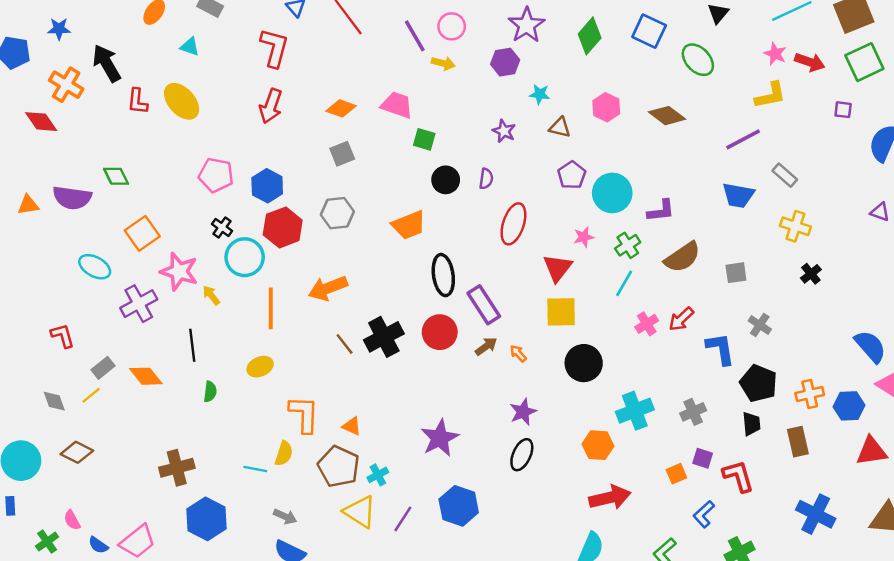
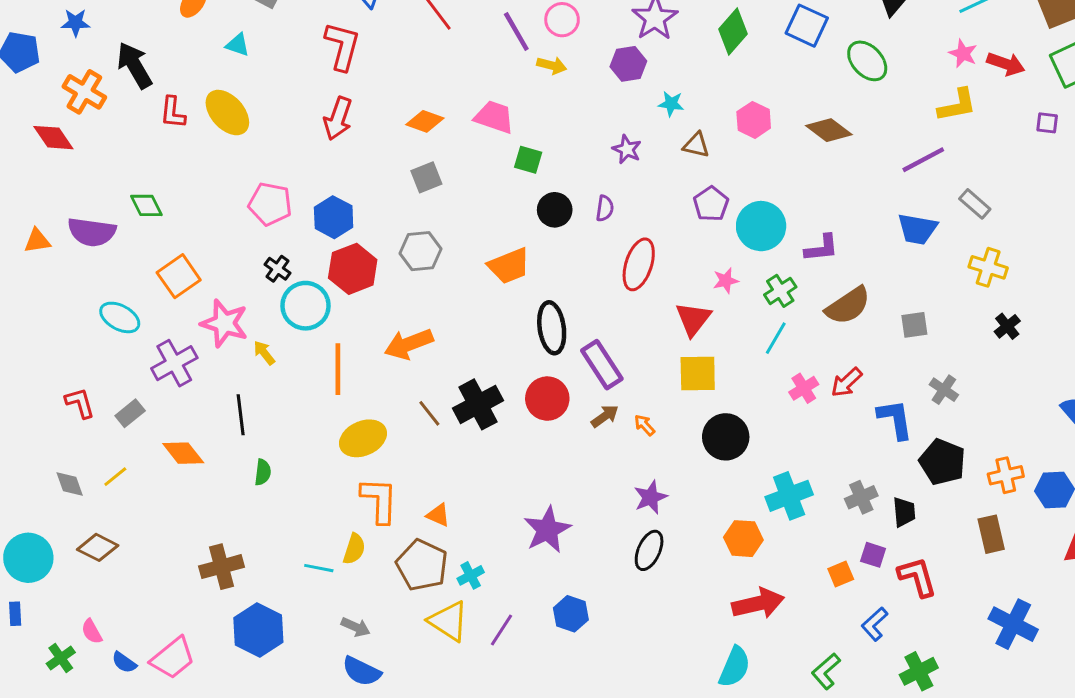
yellow ellipse: (260, 367) -> (363, 438), moved, size x1.4
gray rectangle: (103, 368) -> (130, 413), moved
black trapezoid: (751, 424) -> (904, 512), moved
blue hexagon: (459, 506) -> (571, 614), size x0.7

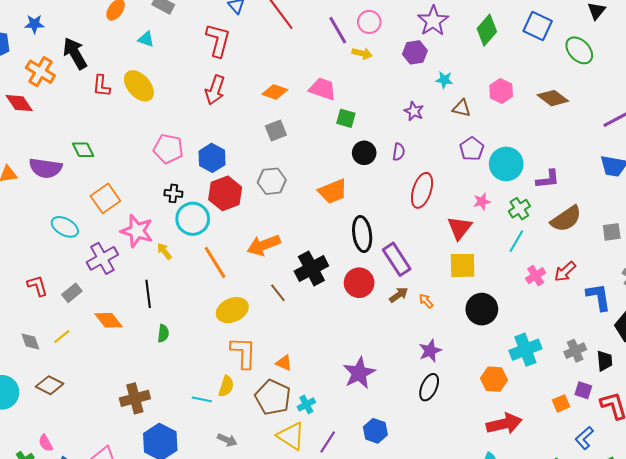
black cross: (277, 269) -> (173, 193), turned -30
orange line: (338, 369) -> (215, 262), turned -32
black cross: (478, 404) -> (311, 268), moved

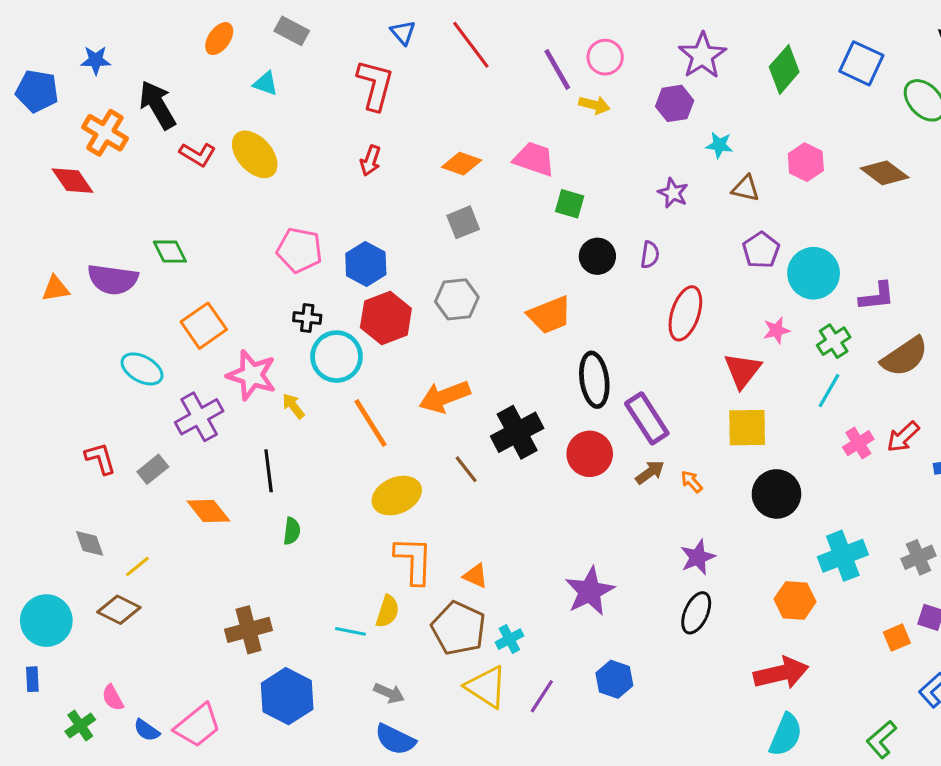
red L-shape: (101, 86) -> (198, 154), turned -65
red arrow: (215, 90) -> (370, 161), size x0.7
yellow line: (62, 336) -> (137, 567), moved
red arrow: (504, 424) -> (781, 673), moved

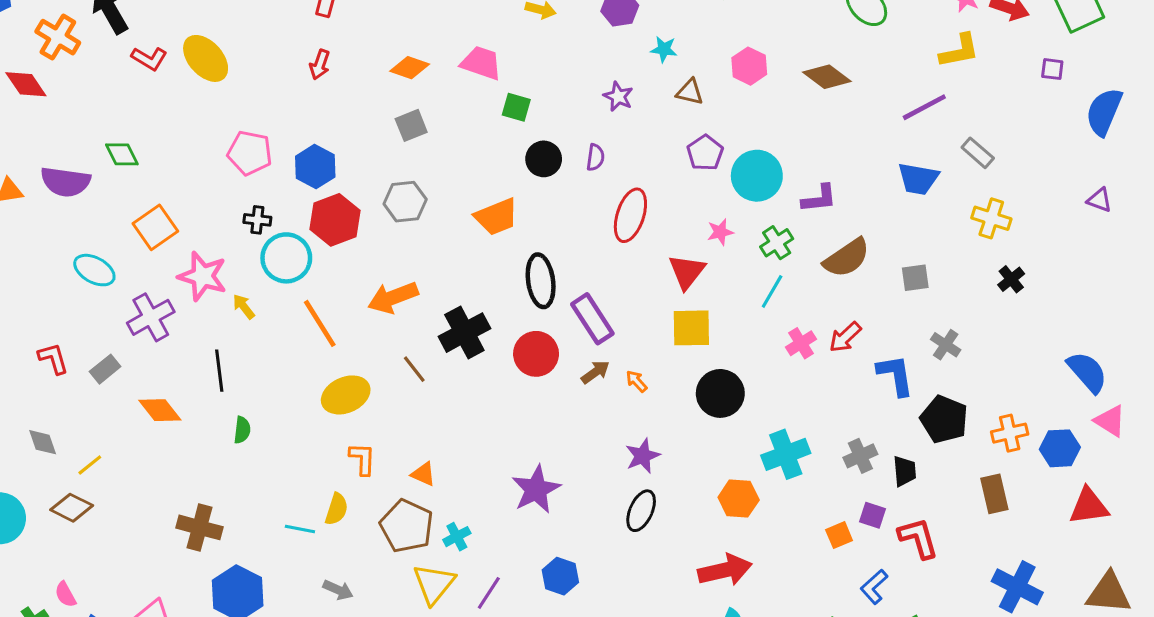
orange L-shape: (414, 560) -> (362, 459), size x0.7
brown cross: (249, 630) -> (199, 527), turned 30
yellow triangle: (486, 687) -> (434, 584), turned 36

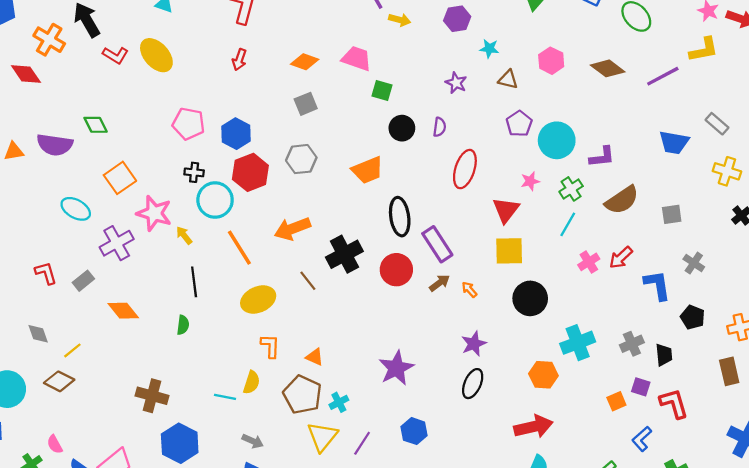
purple line: (924, 107) -> (663, 76), moved
black line: (219, 371) -> (194, 282), moved
black pentagon: (944, 419) -> (693, 317), size x0.7

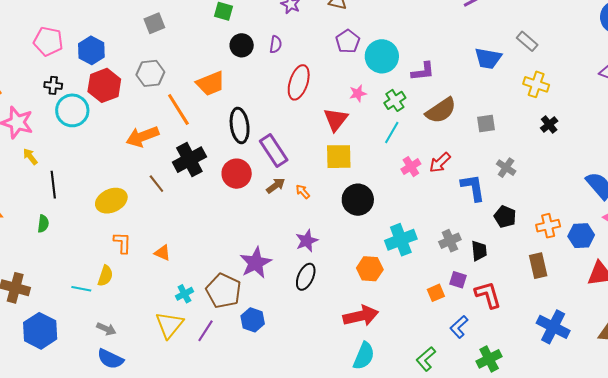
yellow arrow: (184, 235) -> (30, 157), moved
orange line: (239, 248) -> (178, 109), moved
purple star: (396, 368) -> (256, 263), moved
brown pentagon: (302, 395) -> (224, 291), moved

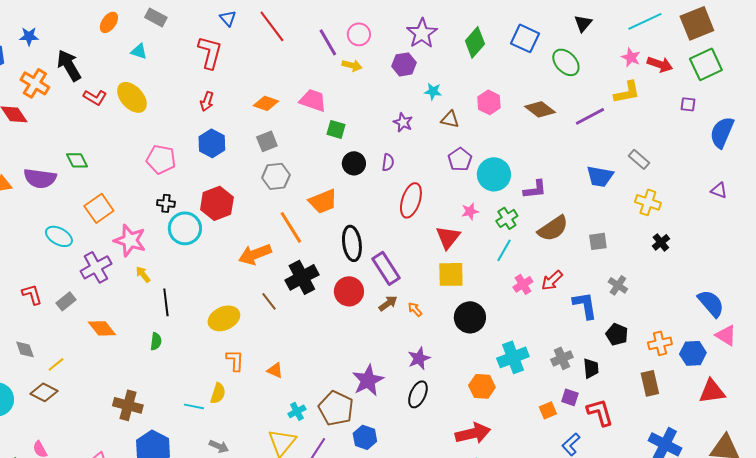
blue hexagon: (91, 50) -> (212, 143), moved
gray hexagon: (150, 73) -> (276, 176), moved

